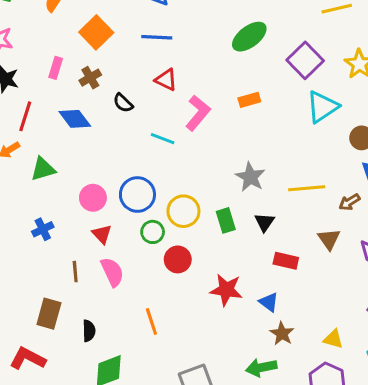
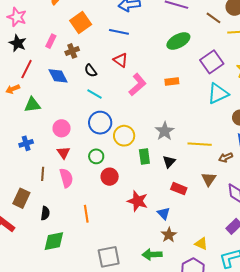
cyan line: (163, 139) -> (95, 94), moved
blue circle: (137, 194) -> (100, 123), moved
yellow circle: (183, 211) -> (124, 136), moved

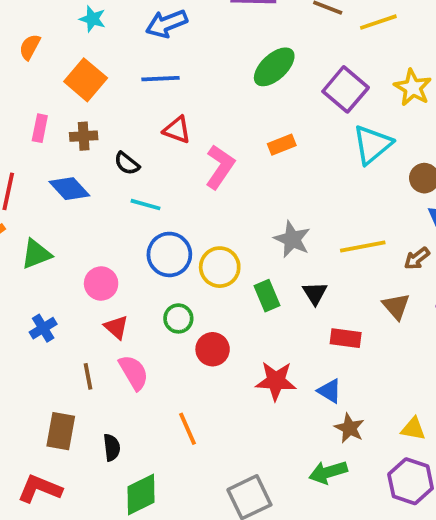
brown cross: (72, 51) -> (84, 136), turned 32

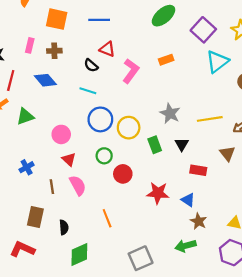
orange square: (86, 80) -> (57, 19), turned -30
black semicircle: (127, 163) -> (91, 65), moved
blue cross: (43, 328) -> (27, 167), moved

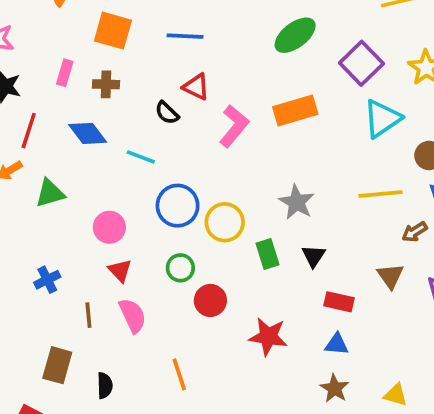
orange rectangle: (166, 60) -> (295, 110), size x1.6
cyan line: (88, 91) -> (141, 157), moved
yellow line: (210, 119) -> (380, 194), moved
blue triangle: (188, 200) -> (337, 344), moved, turned -32

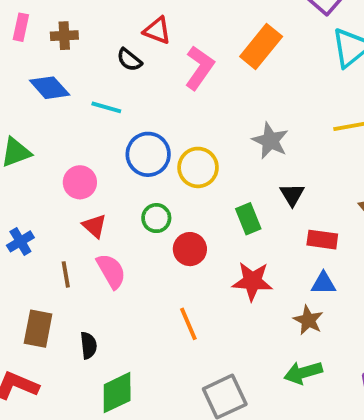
orange rectangle: (295, 110) -> (261, 47), turned -30
green rectangle: (267, 254) -> (248, 219), moved
orange line: (179, 374) -> (188, 324), moved
brown star: (335, 388) -> (308, 320), moved

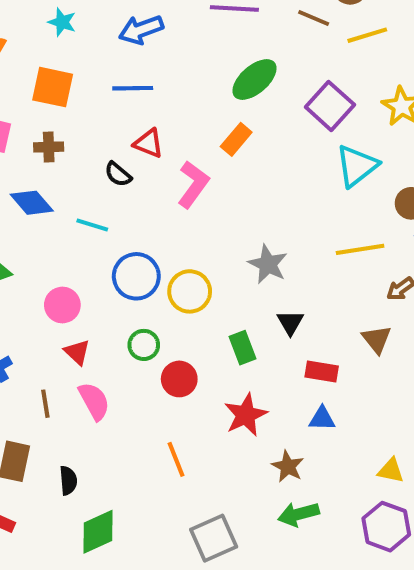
orange rectangle: (261, 47) -> (236, 139), moved, size x0.7
red star: (252, 281) -> (246, 415), turned -30
brown star: (308, 320) -> (288, 466), moved

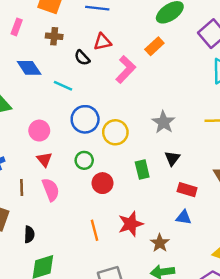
red triangle: (149, 143) -> (102, 42), turned -42
brown cross: (49, 147) -> (54, 36), moved
red star: (246, 415) -> (131, 224), moved

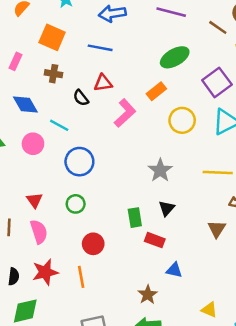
pink circle: (39, 131) -> (33, 144), moved
yellow circle: (115, 132) -> (182, 120), moved
red circle: (102, 183) -> (93, 244), moved
red rectangle: (187, 190) -> (155, 240), moved
red star: (131, 224) -> (45, 272), moved

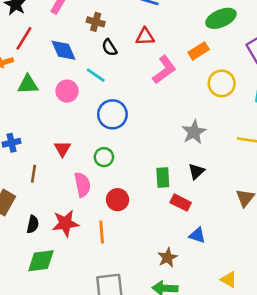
black semicircle: (81, 98) -> (109, 48), moved
pink semicircle: (39, 232) -> (82, 185), moved

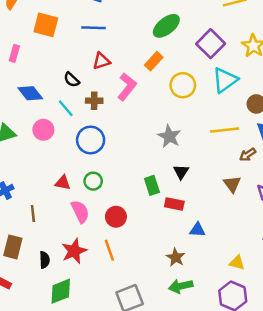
brown cross: (96, 22) -> (94, 101), moved
cyan line: (96, 75) -> (66, 108), turned 30
red triangle: (62, 149) -> (63, 183), moved, turned -35

